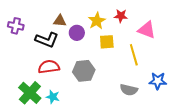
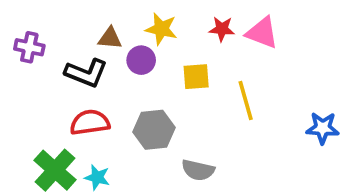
yellow star: (97, 21) -> (161, 29), moved, turned -30
pink triangle: (147, 30) -> (262, 33), moved
blue star: (158, 81) -> (323, 128), moved
gray semicircle: (129, 90) -> (198, 170), moved

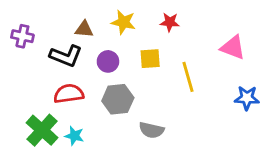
pink triangle: (262, 33) -> (233, 47), moved
purple circle: (141, 60) -> (108, 61), moved

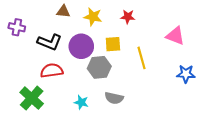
brown triangle: (84, 29) -> (63, 11), moved
purple circle: (108, 61) -> (81, 46), size x1.5
gray hexagon: (118, 99) -> (99, 67), moved
cyan star: (74, 136) -> (81, 102), moved

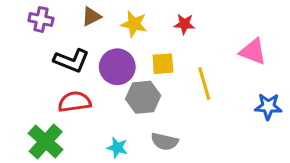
brown triangle: (63, 11) -> (91, 16), turned -32
purple cross: (17, 27) -> (41, 19), moved

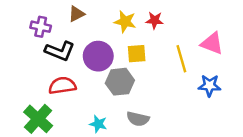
purple cross: (41, 19) -> (41, 27), moved
yellow star: (134, 24) -> (125, 22), moved
yellow line: (204, 84) -> (181, 59), moved
blue star: (268, 106) -> (210, 86), moved

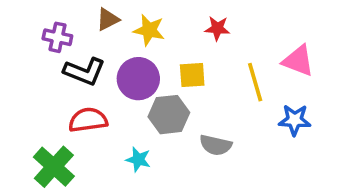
yellow star: (125, 22) -> (149, 30), moved
gray semicircle: (138, 119) -> (216, 145), moved
cyan star: (98, 124) -> (138, 159), moved

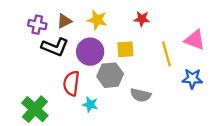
brown triangle: (108, 19) -> (64, 21), moved
red semicircle: (88, 120) -> (71, 83), moved, turned -75

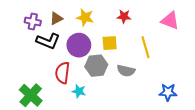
pink triangle: (195, 40) -> (170, 20), moved
blue star: (192, 79) -> (168, 92), moved
gray semicircle: (141, 95) -> (126, 71), moved

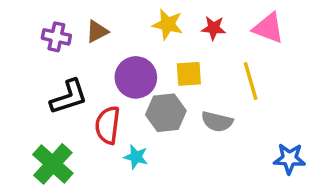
yellow star: (85, 17) -> (168, 24), moved
pink triangle: (170, 20) -> (268, 28), moved
black L-shape: (48, 41) -> (69, 97), moved, turned -40

